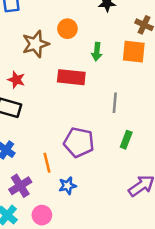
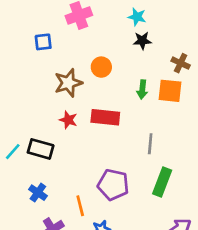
green arrow: (97, 52) -> (142, 89), moved
red star: (16, 80) -> (68, 120), moved
green rectangle: (126, 140) -> (162, 182), size x1.5

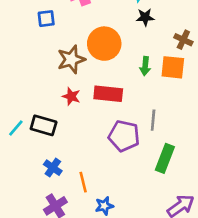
orange circle: (101, 67) -> (104, 44), size x1.6
purple pentagon: (113, 185) -> (124, 136), moved
blue cross: (38, 193) -> (53, 168), moved

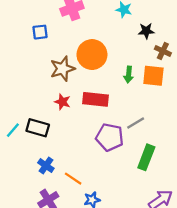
black star: (145, 17) -> (146, 31), moved
gray line: (153, 120) -> (136, 123), turned 54
orange line: (83, 182) -> (73, 179), turned -42

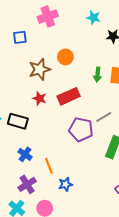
orange circle: (92, 55) -> (65, 57), size x0.6
red rectangle: (96, 99) -> (69, 96), turned -30
orange line: (73, 179) -> (49, 166), turned 35

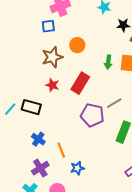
blue square: (20, 37) -> (48, 26), moved
red rectangle: (69, 96) -> (80, 83), turned -35

